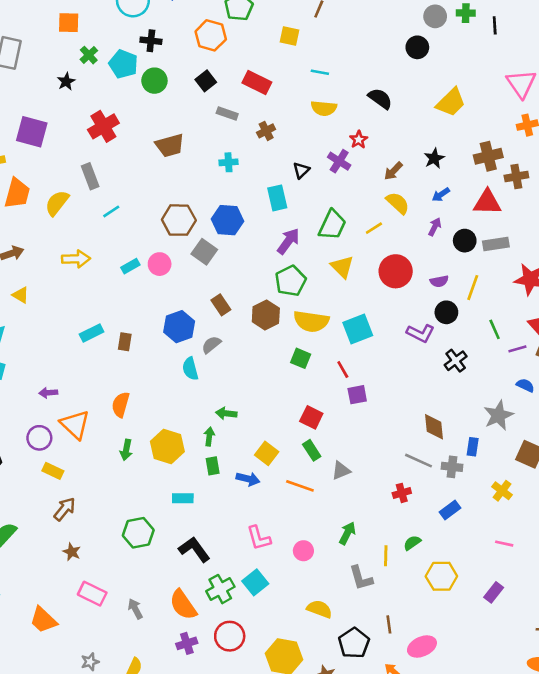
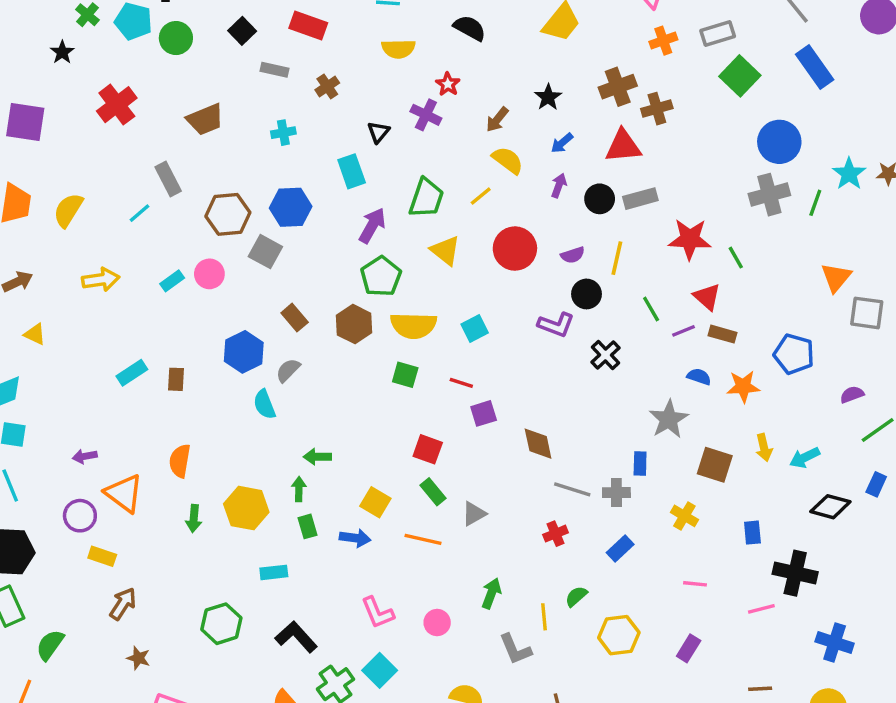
gray rectangle: (90, 176) -> (168, 179), moved
cyan square: (358, 329) -> (475, 329), size x0.7
red line: (343, 369) -> (461, 383), turned -36
brown diamond: (434, 427) -> (538, 444), moved

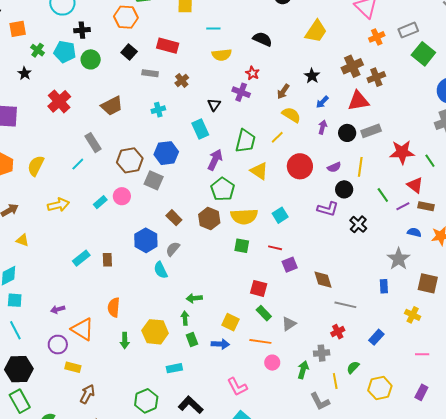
gray cross: (616, 493) -> (322, 353), moved
pink circle: (437, 623) -> (272, 363), moved

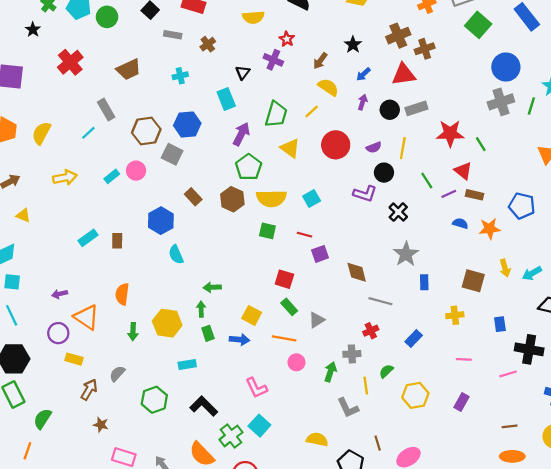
gray semicircle: (173, 249) -> (117, 374), moved
gray star: (399, 259) -> (406, 254), moved
yellow cross: (413, 315) -> (455, 315), turned -35

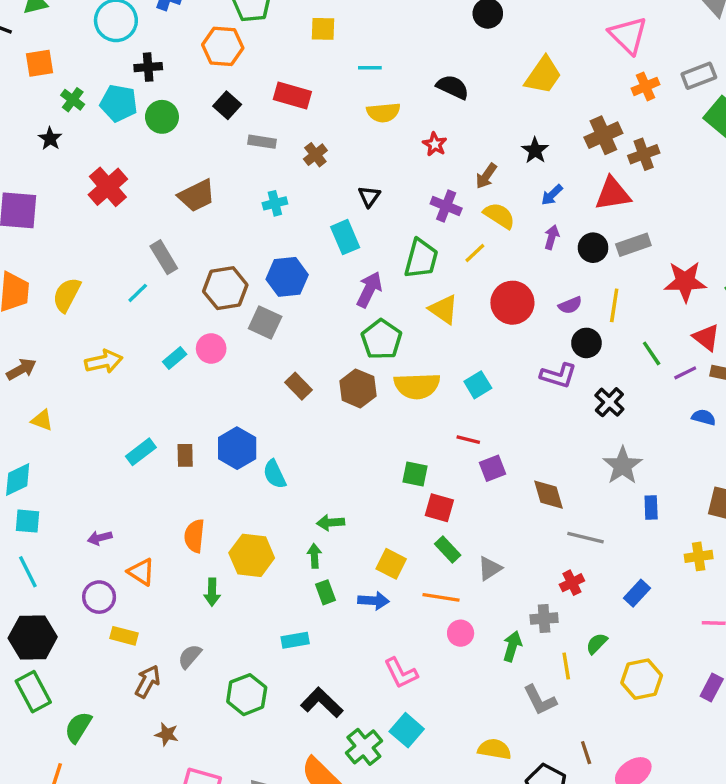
purple cross: (273, 60) -> (446, 206), moved
blue hexagon: (161, 221) -> (237, 448), moved
green square: (267, 231) -> (415, 474), moved
orange triangle: (86, 317) -> (141, 572), size x0.7
yellow hexagon: (167, 323) -> (252, 555), moved

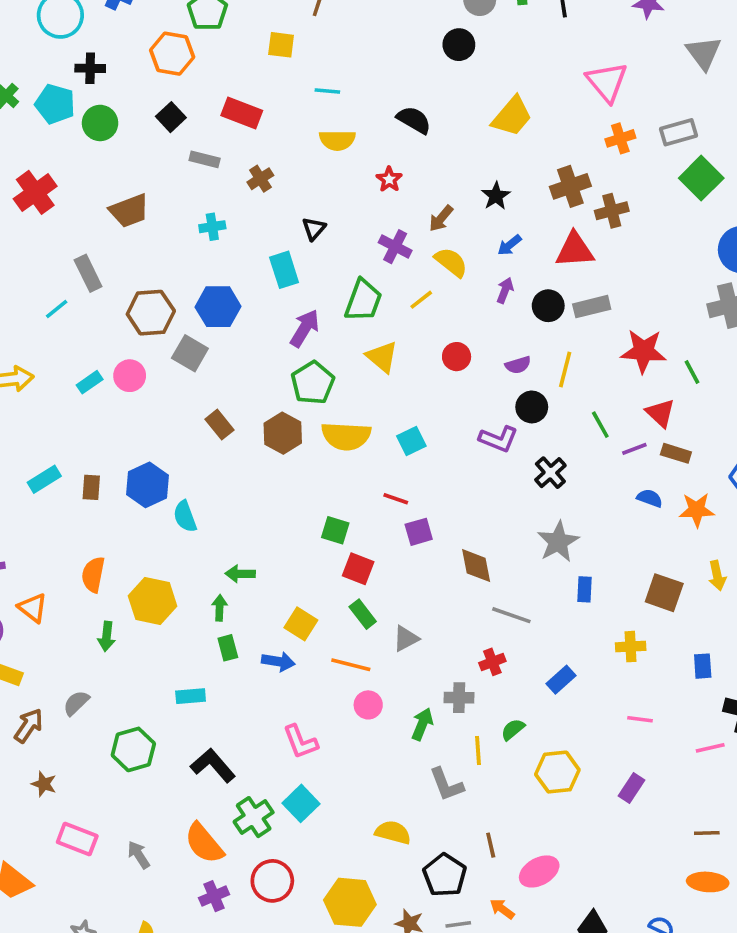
red circle: (512, 303) -> (457, 357), size x0.6

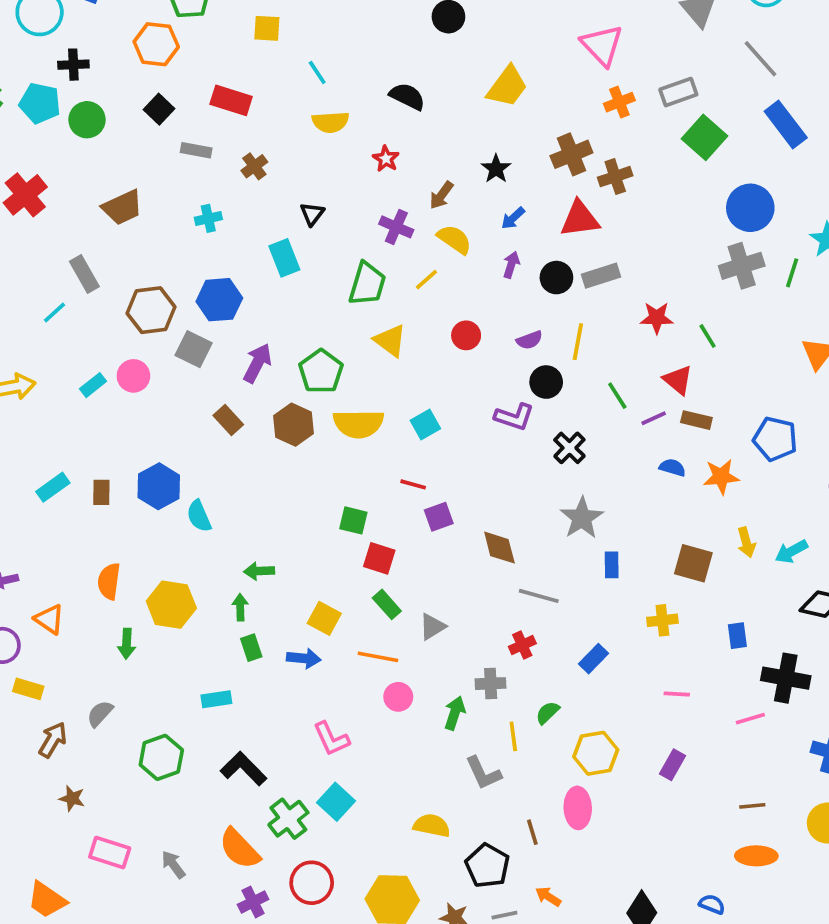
cyan line: (327, 91) -> (317, 73), turned 55
purple arrow: (305, 328) -> (257, 363), moved
red star: (643, 351) -> (657, 318), size x0.7
pink ellipse: (539, 871) -> (578, 808), moved, turned -60

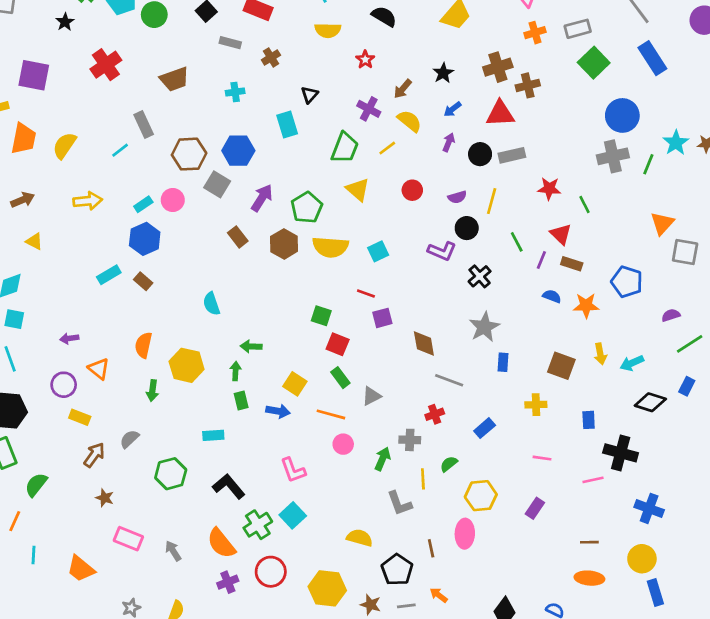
purple line: (654, 418) -> (541, 260), turned -48
blue hexagon: (159, 486) -> (145, 239), moved
brown rectangle: (101, 492) -> (143, 281), turned -54

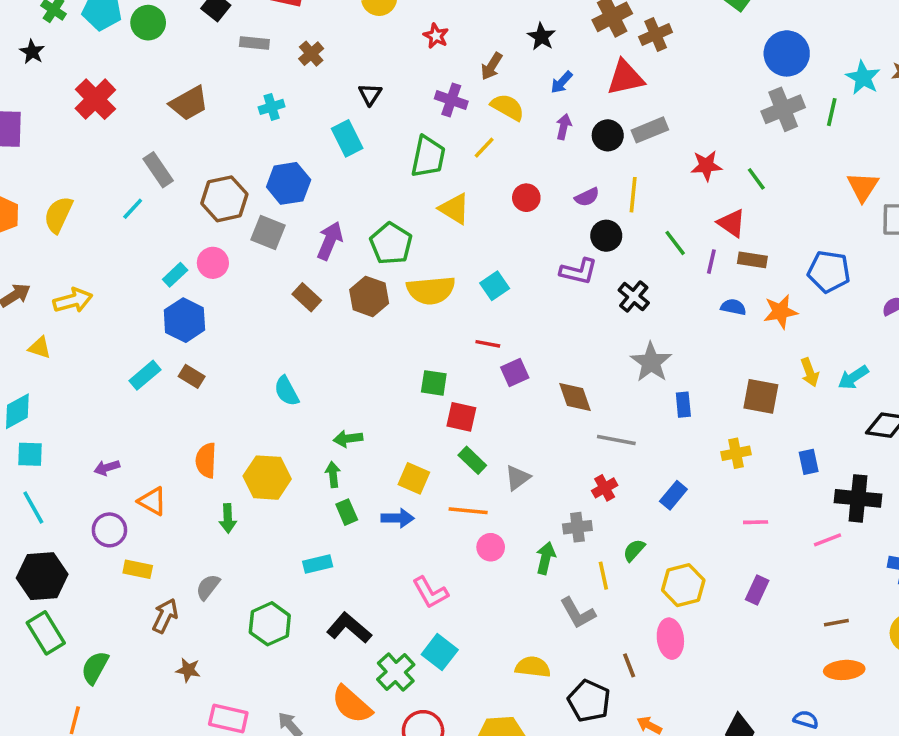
yellow arrow: (88, 201) -> (73, 300), moved

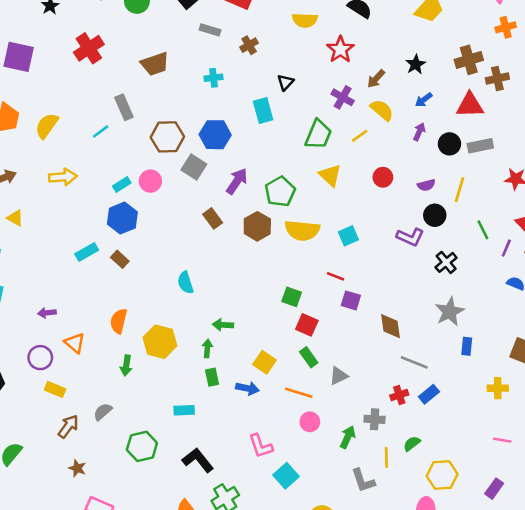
red star: (436, 36) -> (340, 49), size x1.5
yellow arrow: (73, 300) -> (63, 177), moved
purple square: (515, 373) -> (351, 300), turned 30
blue rectangle: (673, 495) -> (429, 394), moved
cyan square: (440, 652) -> (286, 476), moved

